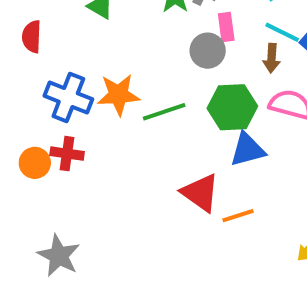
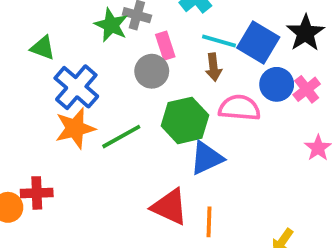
blue cross: (68, 98) -> (76, 87), moved, turned 30
orange line: (238, 216) -> (209, 222), turned -60

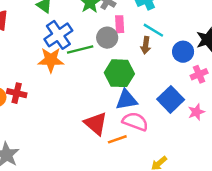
blue square: (258, 42) -> (171, 99), moved
blue circle: (277, 84) -> (183, 52), moved
pink semicircle: (239, 108) -> (135, 122), moved
green line: (121, 137) -> (80, 49), moved
orange line: (209, 222) -> (117, 139), turned 54

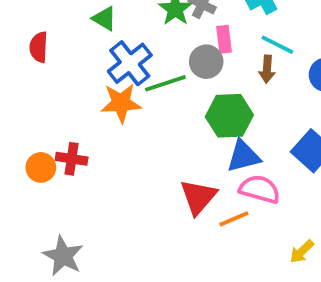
red triangle: (96, 124) -> (198, 197), turned 35

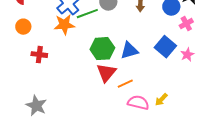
green hexagon: (229, 116) -> (102, 49), moved
orange circle: (41, 167) -> (23, 27), moved
pink semicircle: (260, 189) -> (138, 103), moved

